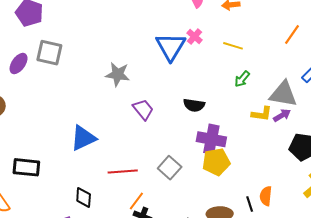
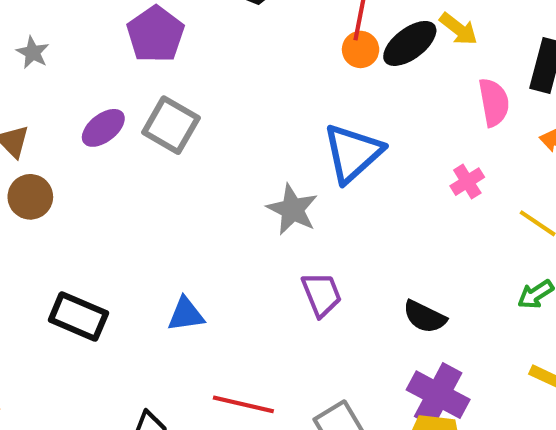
blue triangle: (171, 47) -> (353, 153), moved
blue triangle: (83, 138) -> (186, 314), size x0.7
black rectangle: (26, 167) -> (78, 317), moved

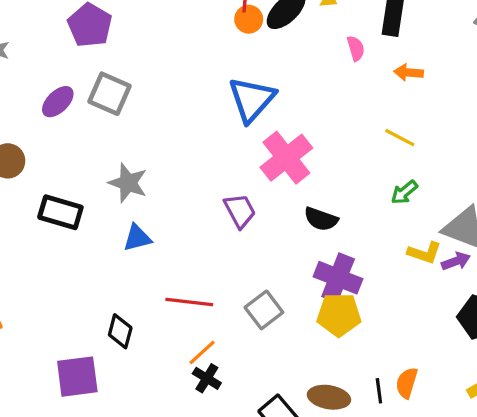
pink semicircle: (494, 102) -> (356, 48), size x0.7
pink cross: (467, 182) -> (286, 158), moved, size x2.0
gray star: (292, 209) -> (128, 183), moved
black rectangle: (78, 317) -> (60, 212), moved

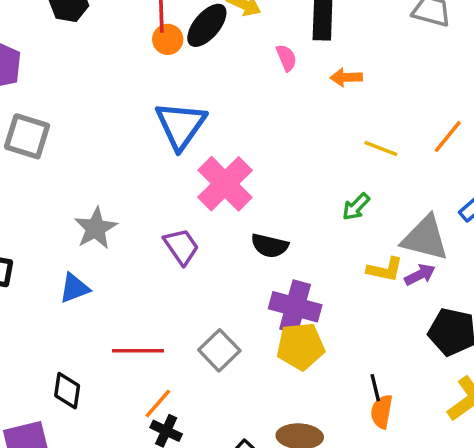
yellow line: (400, 138) -> (381, 148), moved
gray star: (128, 183) -> (96, 228), moved, turned 30
black line: (379, 391) -> (375, 388), moved

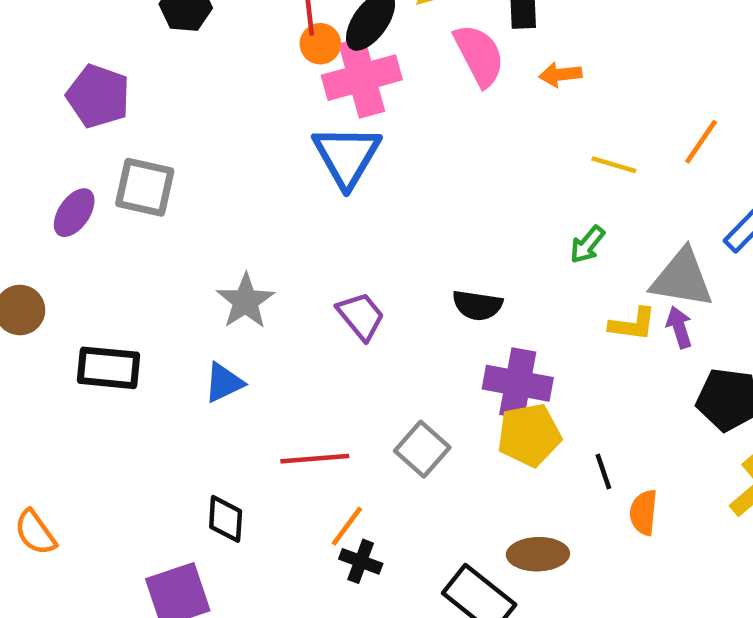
pink semicircle: (286, 58) -> (479, 55), size x1.8
pink cross: (225, 184) -> (362, 78), moved, turned 34
purple arrow: (420, 275) -> (679, 327), turned -76
black line: (375, 388) -> (603, 472), moved

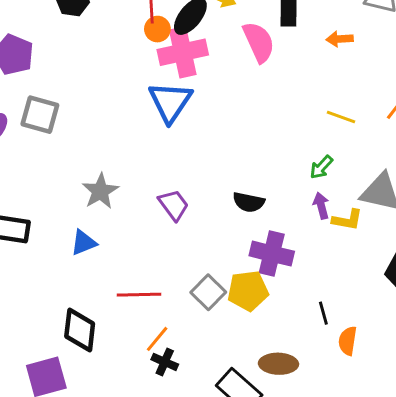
orange arrow: (560, 75) -> (340, 39), moved
purple arrow: (679, 327) -> (321, 206), moved
yellow pentagon: (529, 435) -> (248, 291), moved
black diamond: (226, 519) -> (80, 330), size x1.4

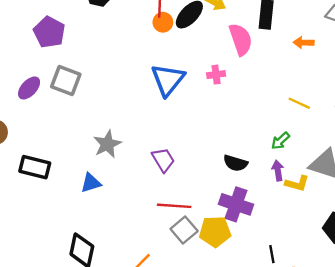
pink cross: (183, 52) -> (216, 75), moved, size x0.5
black semicircle: (249, 202) -> (235, 163), moved
red line: (139, 295) -> (174, 206), moved

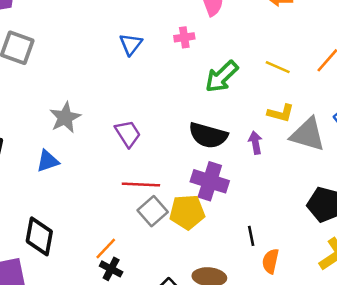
blue triangle: (168, 80) -> (131, 44), size x0.6
green arrow: (280, 141) -> (222, 77), moved, size x1.6
black semicircle: (235, 163) -> (208, 135), size x1.4
yellow L-shape: (297, 183) -> (281, 113), moved

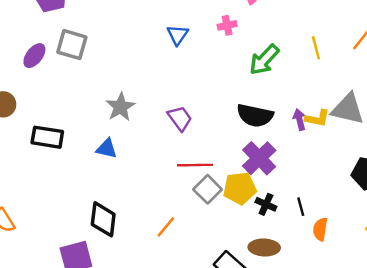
yellow line: (278, 67) -> (316, 48), turned 55
yellow L-shape: (281, 113) -> (317, 118), moved
blue triangle: (48, 161) -> (107, 149), turned 35
purple cross: (210, 181) -> (259, 158), turned 32
black cross: (111, 269) -> (266, 204), moved

